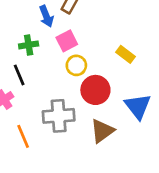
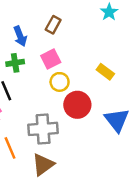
blue arrow: (46, 16) -> (20, 36), moved
brown triangle: (102, 131) -> (43, 164), moved

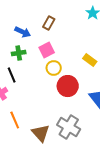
blue arrow: (20, 36) -> (23, 32), turned -42
gray cross: (43, 129) -> (69, 127), moved, turned 35
brown triangle: (43, 164) -> (41, 133), turned -36

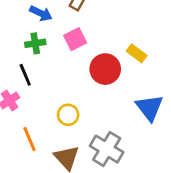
yellow circle: (54, 68) -> (68, 115), moved
red circle: (68, 86) -> (105, 69), moved

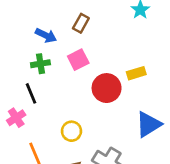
yellow rectangle: (137, 53) -> (136, 73), turned -54
blue triangle: (149, 108) -> (148, 124), turned 36

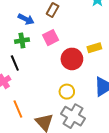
yellow circle: (71, 131) -> (67, 92), moved

